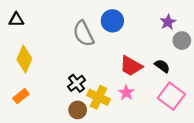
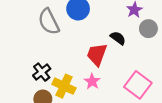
red trapezoid: (131, 66) -> (97, 54), turned 80
black semicircle: (162, 66) -> (118, 38), moved

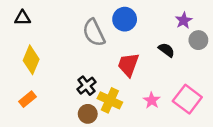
red trapezoid: (97, 54) -> (128, 65), moved
pink star: (92, 81) -> (152, 100), moved

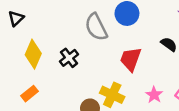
black triangle: (23, 18) -> (16, 18), moved, turned -42
black cross: (86, 86) -> (69, 58), moved

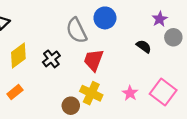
yellow diamond: (33, 54) -> (18, 56), turned 30
red trapezoid: (131, 59) -> (94, 60), moved

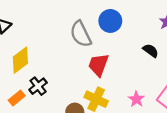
black cross: (51, 59) -> (38, 86), moved

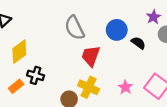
blue circle: (110, 21) -> (117, 30), moved
black cross: (38, 86) -> (36, 75), turned -35

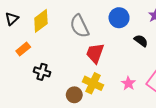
blue circle: (117, 30) -> (119, 18), moved
yellow diamond: (19, 52) -> (41, 21), moved
orange rectangle: (16, 86) -> (23, 49), moved

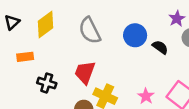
blue circle: (119, 18) -> (135, 35), moved
orange rectangle: (23, 49) -> (25, 57), turned 32
red trapezoid: (95, 53) -> (85, 72), moved

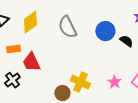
red trapezoid: (85, 72) -> (31, 62), moved, turned -45
black cross: (47, 83) -> (12, 80), moved, turned 35

